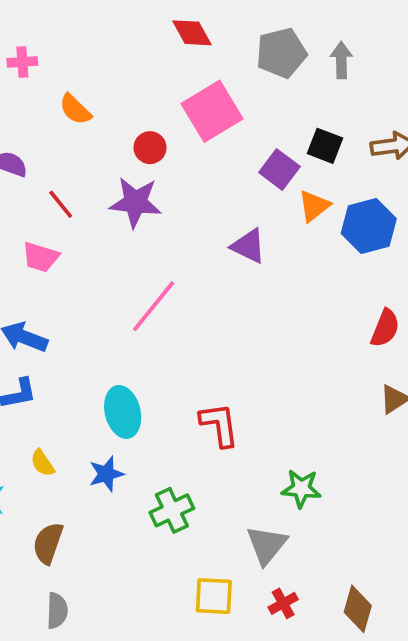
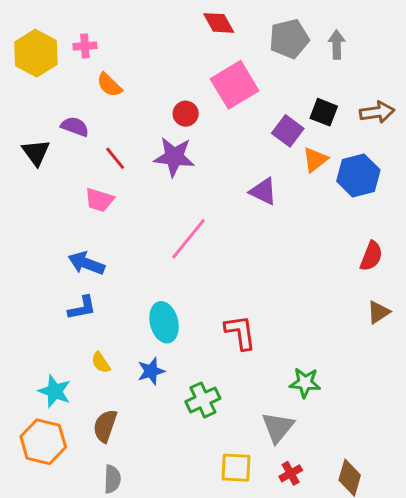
orange semicircle: (75, 109) -> (109, 85), moved

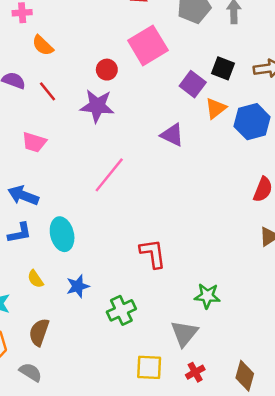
red line: (115, 158) -> (48, 91), moved
cyan ellipse: (164, 322) -> (62, 234), moved
gray semicircle: (112, 479) -> (31, 372), moved, turned -60

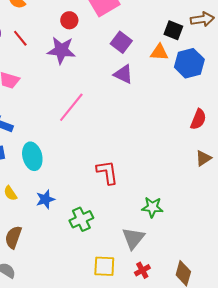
black square: (223, 68) -> (173, 30), moved
purple square: (193, 84) -> (121, 42), moved
orange triangle: (216, 108) -> (159, 52), turned 42

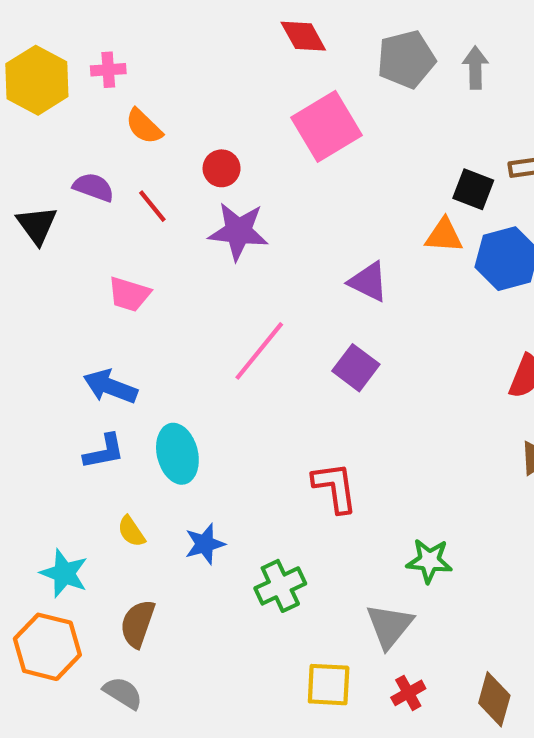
red circle: (69, 20) -> (222, 168), moved
purple square: (121, 42) -> (356, 368), moved

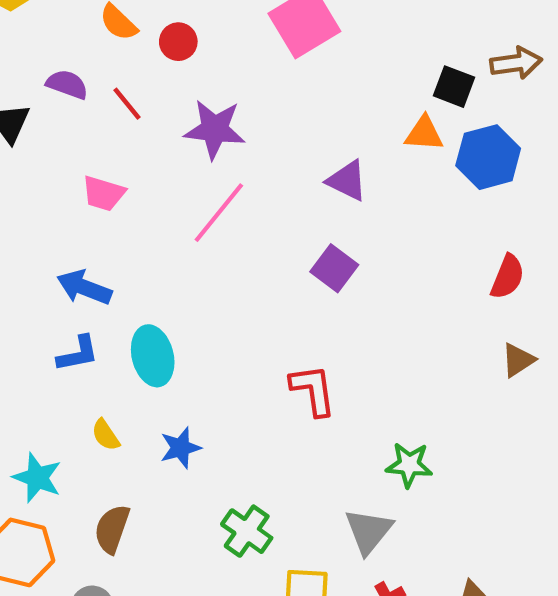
red circle: (222, 168) -> (178, 42), moved
pink line: (259, 351) -> (219, 213), moved
green cross: (280, 586) -> (247, 531), moved, turned -30

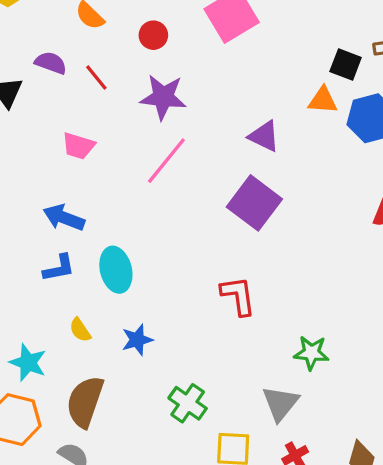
red circle: (178, 42) -> (153, 35), moved
purple square: (334, 268) -> (254, 203), size x1.5
brown semicircle: (112, 529) -> (85, 402), size x1.4

